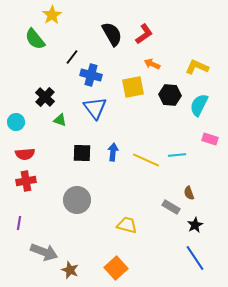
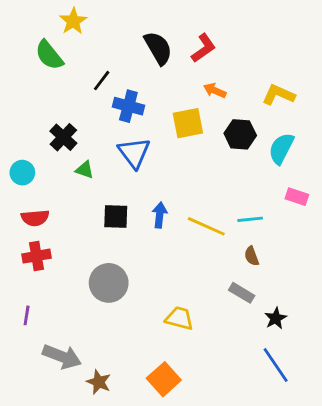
brown semicircle: (189, 193) -> (252, 256), moved

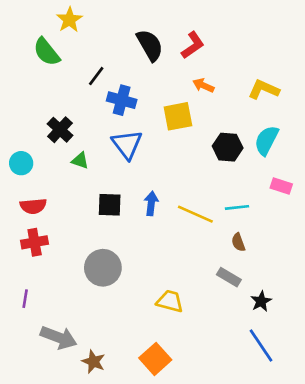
black hexagon: (240, 134) -> (228, 147), moved

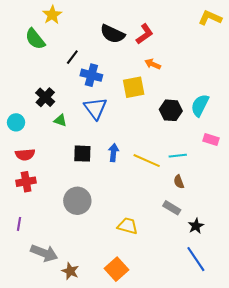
black semicircle: (150, 45) -> (112, 34), turned 145
yellow L-shape: (264, 89) -> (210, 18), moved

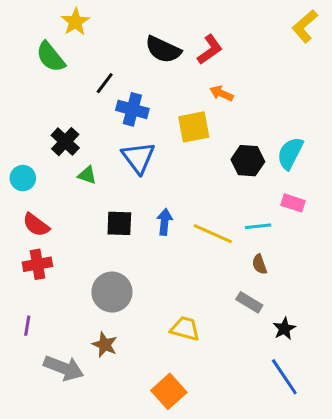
yellow L-shape: (210, 18) -> (305, 26), turned -65
pink rectangle: (211, 139) -> (293, 203), moved
red semicircle: (25, 155) -> (36, 225), turned 42
brown star: (70, 271) -> (105, 345), moved

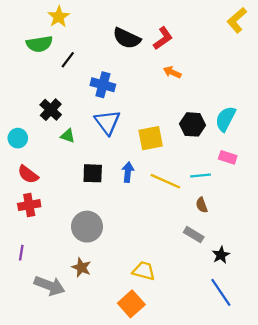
green semicircle: (51, 57) -> (39, 44), turned -60
black line: (105, 83) -> (68, 60), moved
yellow square: (194, 127) -> (151, 138), moved
yellow trapezoid: (185, 329) -> (144, 271), moved

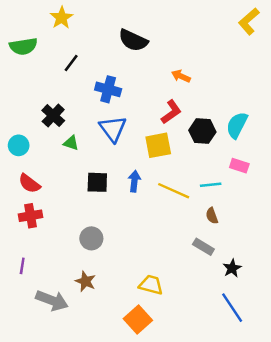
red L-shape: (163, 38) -> (171, 112), moved
green semicircle: (39, 44) -> (23, 46), moved
gray circle: (87, 227) -> (91, 238), size x0.7

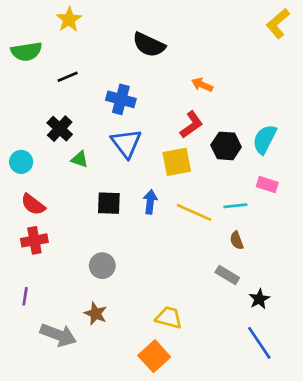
black line: (71, 63) -> (68, 77), moved, turned 30

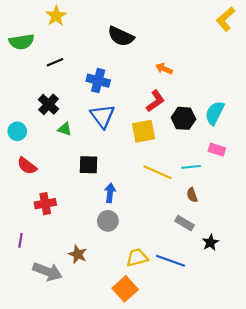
blue arrow: (150, 202) -> (110, 193), moved
red cross: (34, 240) -> (45, 204), moved
gray circle: (102, 266) -> (108, 221), moved
yellow trapezoid: (169, 318) -> (137, 258), turned -30
blue line: (259, 343) -> (170, 261), moved, turned -36

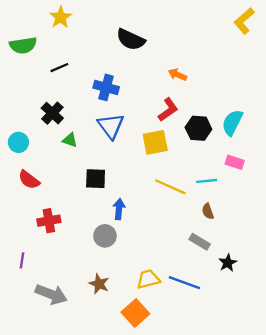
gray circle: (108, 221) -> (105, 236), moved
brown star: (78, 254) -> (99, 284), moved

